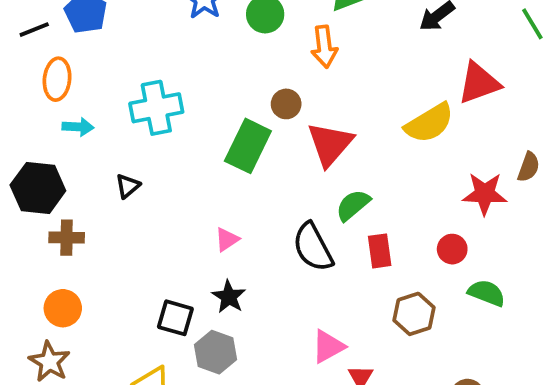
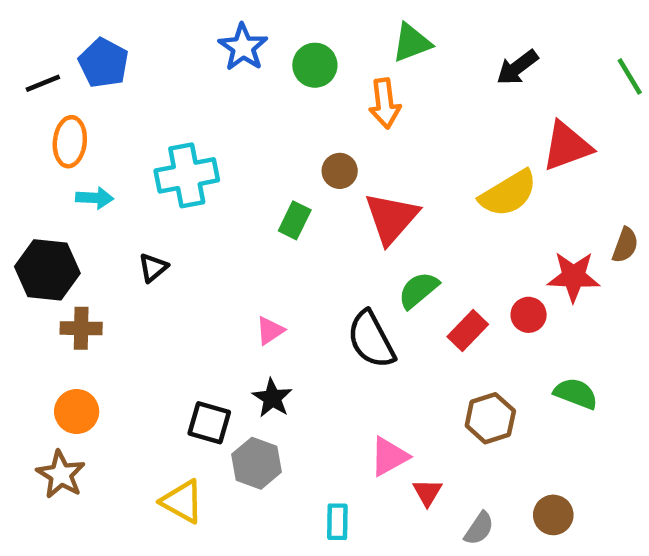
green rectangle: (248, 146) -> (295, 220), size x0.6
red circle: (452, 249) -> (529, 315), moved
red rectangle: (380, 251) -> (468, 331), moved, turned 52

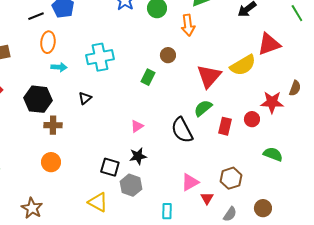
red triangle: (391, 218) -> (209, 76), moved
red rectangle: (468, 331) -> (225, 126), turned -30
black star: (272, 398) -> (138, 156), turned 30
brown hexagon: (490, 418) -> (231, 178), moved
brown star: (61, 474) -> (32, 208), moved

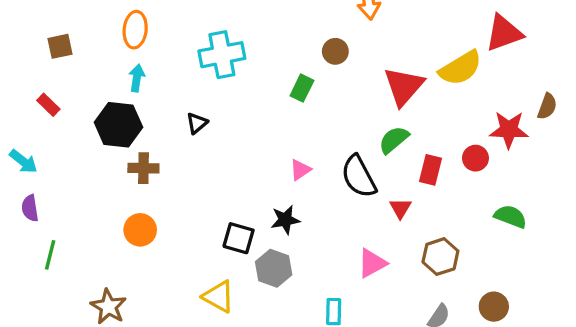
cyan arrow: (59, 67) -> (137, 78), moved, turned -84
pink triangle: (137, 126) -> (300, 170), moved
red triangle: (207, 198) -> (400, 208), moved

